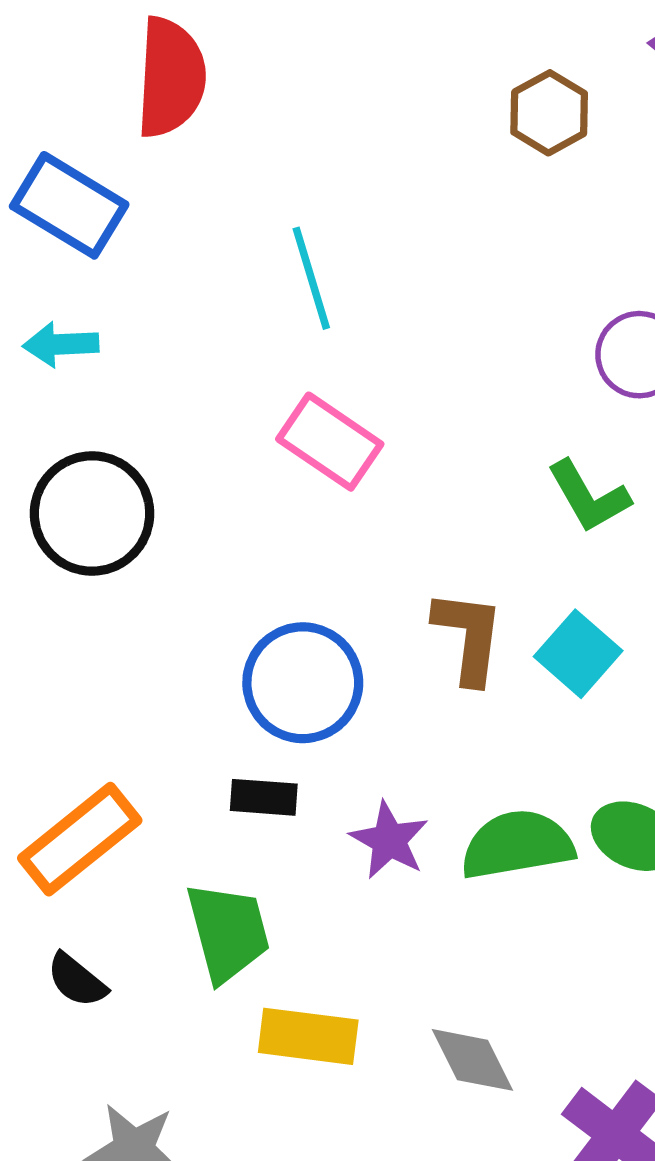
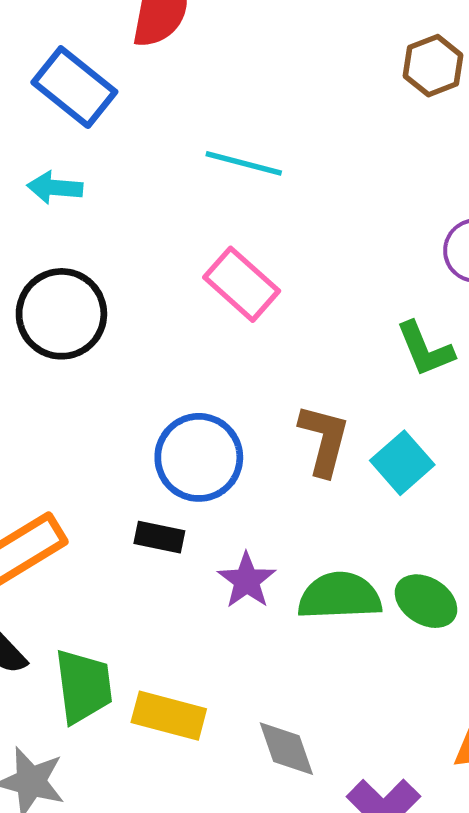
cyan line: (311, 278) -> (244, 163), turned -66
green trapezoid: (228, 932) -> (83, 686), moved

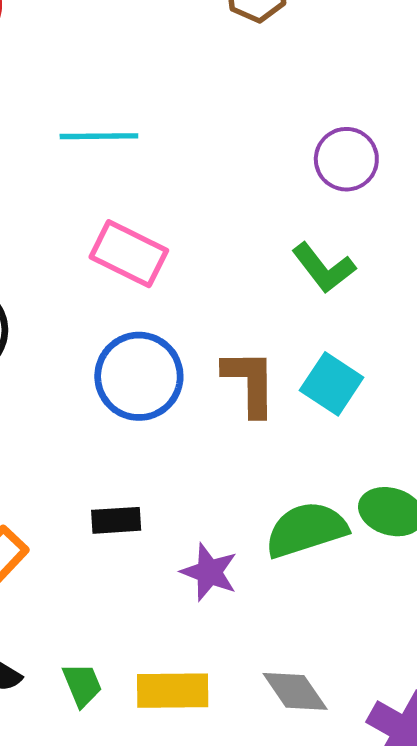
blue circle: (199, 457) -> (139, 376), moved
purple star: (247, 580) -> (209, 572), moved
green trapezoid: (83, 686) -> (82, 685), size x0.6

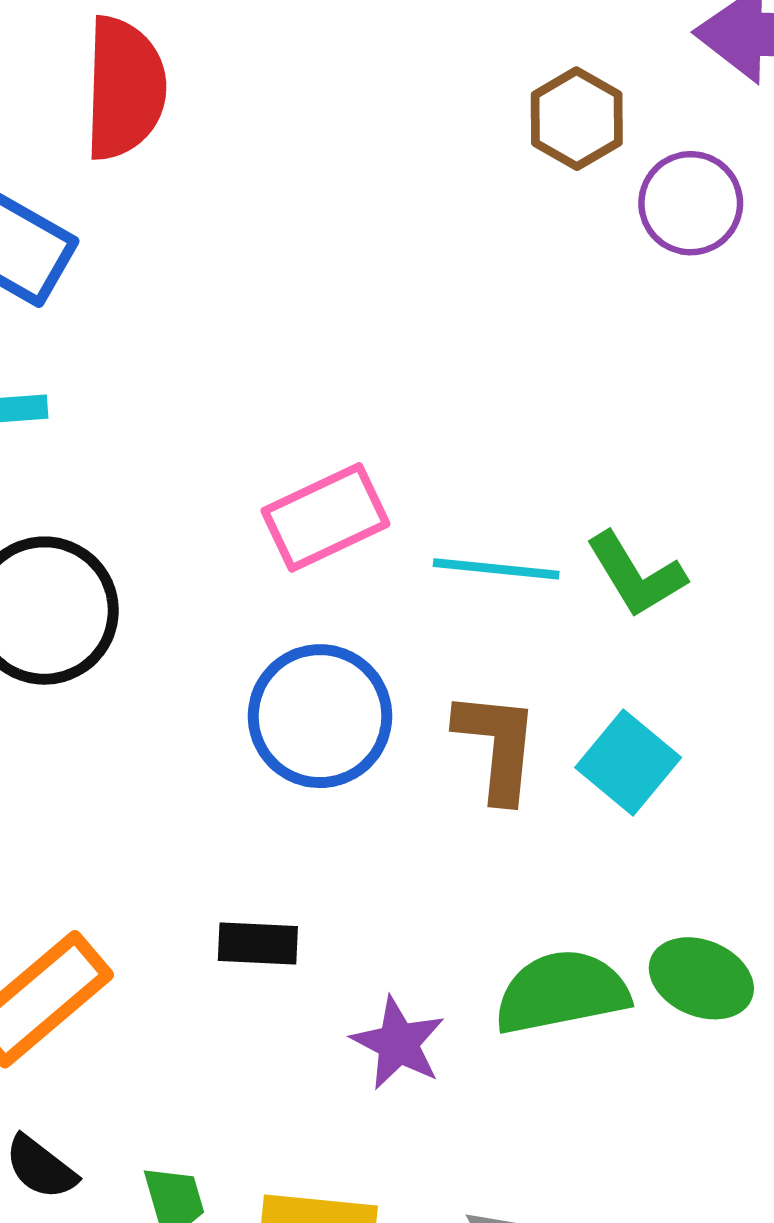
cyan line: (99, 136) -> (496, 569), moved
purple circle: (346, 159) -> (691, 203), moved
pink rectangle: (129, 254) -> (326, 517), turned -58

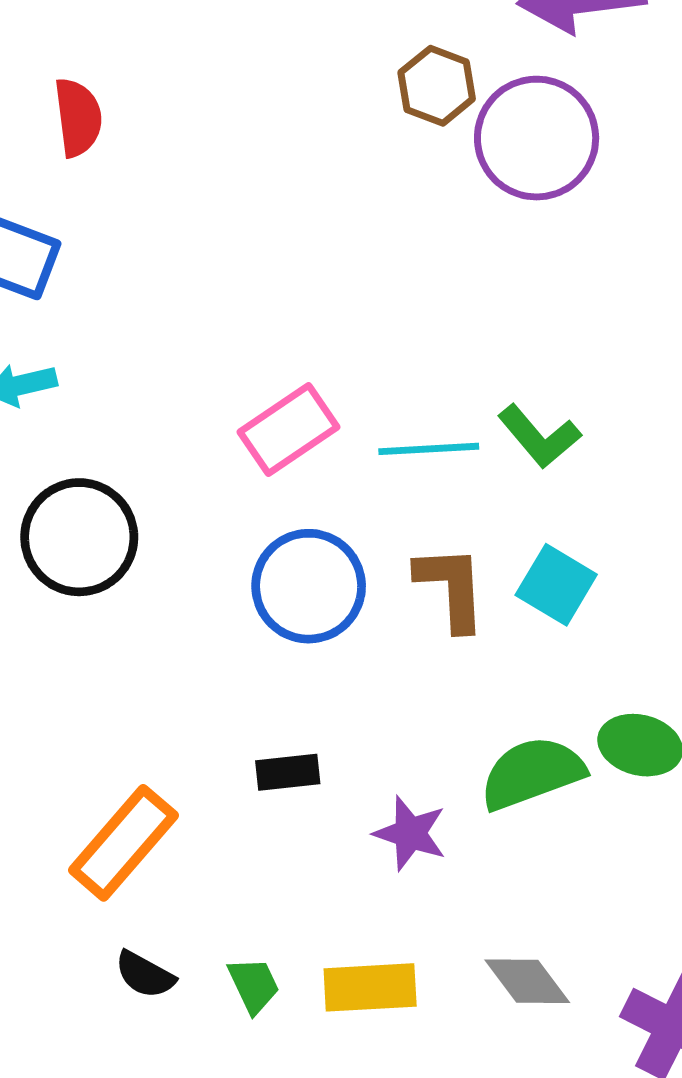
red semicircle: (125, 88) -> (78, 117), size x0.7
purple circle: (691, 203) -> (537, 138), size x1.5

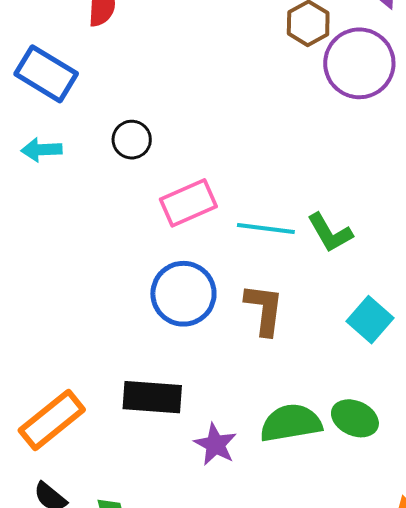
black circle: (79, 537) -> (132, 140), moved, size x0.6
cyan square: (556, 585) -> (370, 320), moved
black rectangle: (288, 772) -> (152, 397), size x1.6

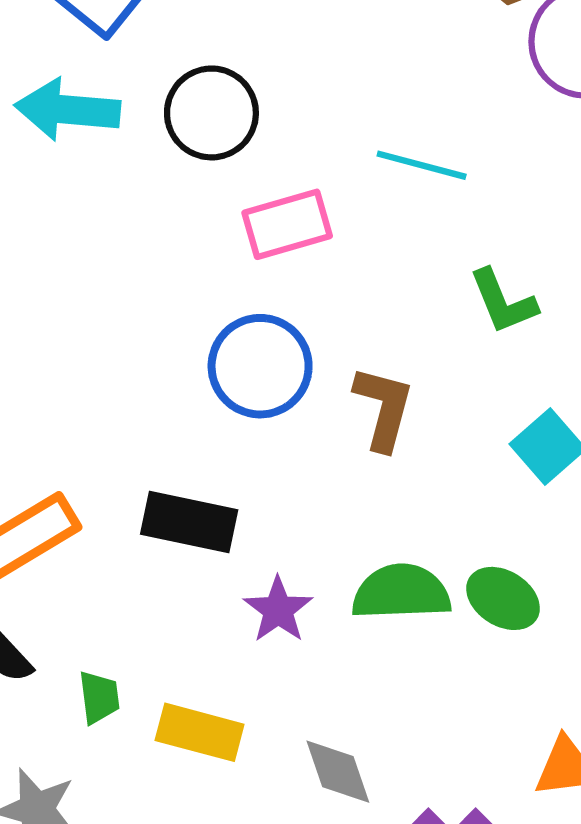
black circle: (132, 140) -> (211, 113), size x1.5
cyan arrow: (41, 150) -> (68, 110), size x1.6
cyan line: (266, 228) -> (422, 165), moved

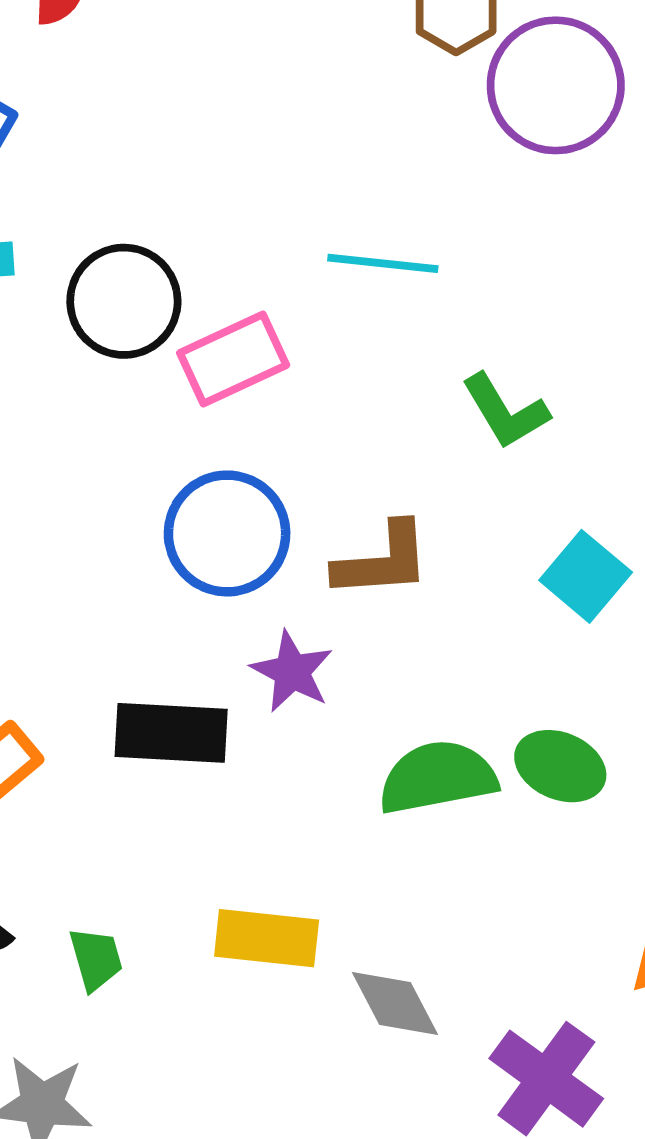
black circle: (211, 113) -> (124, 301), moved
brown L-shape: (384, 408) -> (382, 561), turned 80
purple star: (278, 610) -> (292, 672), moved
yellow rectangle: (200, 732) -> (267, 938), moved

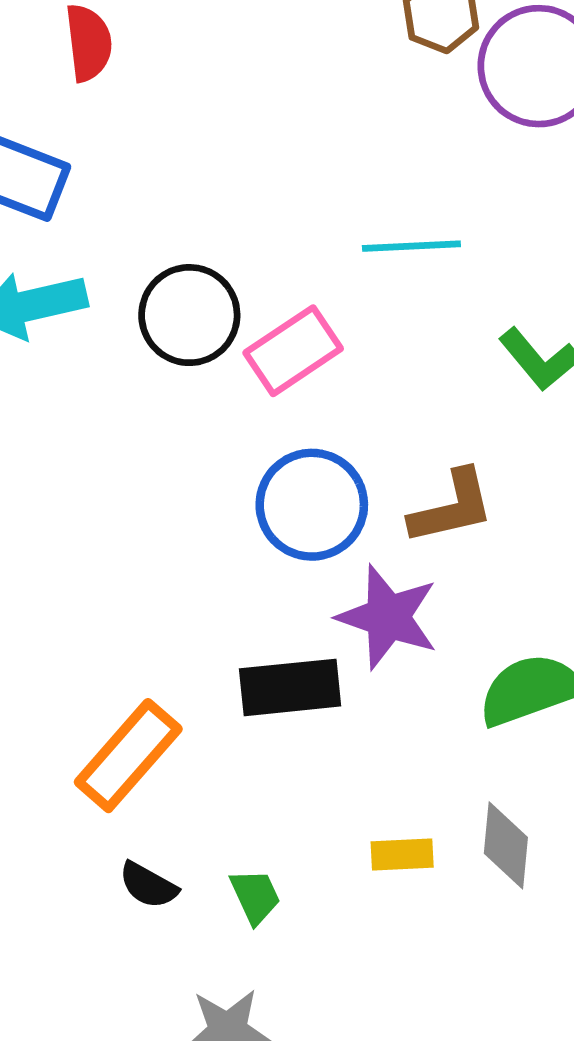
purple star: (292, 672) -> (388, 617), size x1.4
yellow rectangle: (267, 938) -> (402, 855), size x0.7
gray diamond: (395, 1004) -> (506, 845), moved, turned 42

